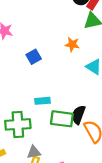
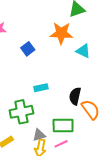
orange star: (72, 44) -> (61, 33), size x1.6
green rectangle: (62, 119) -> (63, 126), moved

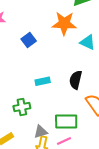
black semicircle: (75, 96) -> (76, 80), moved
green cross: (21, 112) -> (22, 107), size x0.7

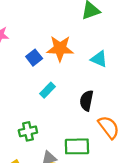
orange star: (64, 23) -> (60, 48), moved
cyan rectangle: (43, 81) -> (48, 90), moved, turned -32

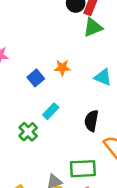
orange star: (60, 48) -> (62, 68), size x0.6
green cross: (28, 131) -> (28, 132), moved, turned -30

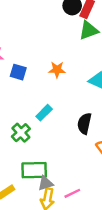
blue square: (36, 78) -> (18, 72), moved, turned -35
green rectangle: (83, 169) -> (34, 170), moved

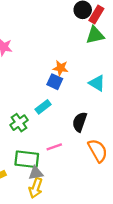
blue square: (18, 72) -> (55, 82), moved
pink line: (72, 193) -> (54, 147), moved

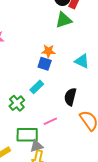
green triangle: (95, 35) -> (64, 20), moved

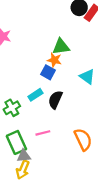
green triangle: (64, 20) -> (61, 47), moved
black semicircle: (70, 97) -> (55, 100), moved
green rectangle: (27, 135) -> (16, 142), turned 55

